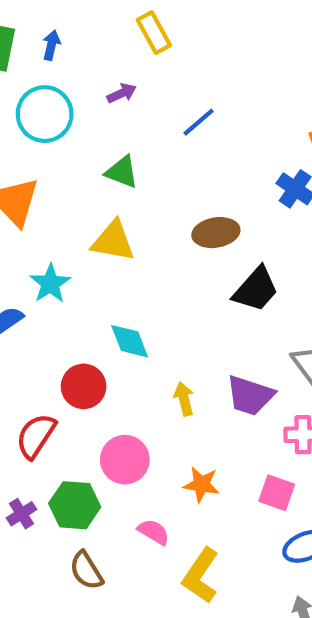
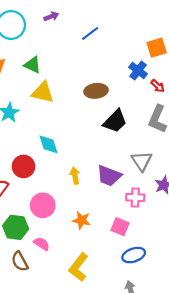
green triangle: (122, 172) -> (32, 65), moved
pink semicircle: (154, 532) -> (42, 244), moved

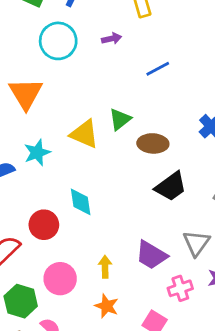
green triangle: (32, 65) -> (120, 119), moved, turned 48
yellow arrow: (75, 176) -> (105, 267), moved
pink cross: (135, 197) -> (180, 288), turned -30

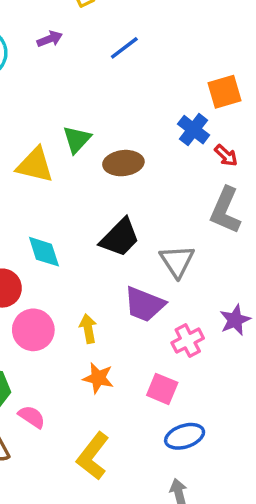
blue line: (158, 69) -> (124, 48), moved
black trapezoid: (171, 186) -> (120, 238), moved
gray triangle: (196, 243) -> (177, 261), moved
pink circle: (60, 279) -> (33, 330), moved

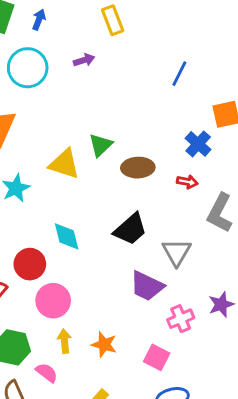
blue line: (124, 48) -> (179, 74), moved, turned -30
red arrow: (226, 155) -> (187, 182), moved, turned -36
yellow arrow: (88, 329) -> (64, 341), moved

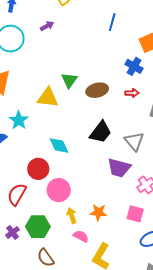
pink semicircle: (47, 373) -> (81, 236), moved

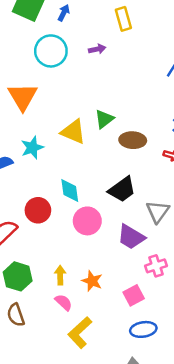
pink circle: (59, 190) -> (87, 221), moved
pink square: (135, 214) -> (134, 295), turned 30

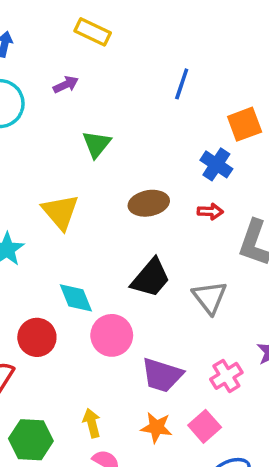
yellow rectangle: (123, 19) -> (93, 32), turned -35
green triangle: (104, 119) -> (97, 144), moved
yellow triangle: (73, 132) -> (60, 212), turned 40
purple trapezoid: (131, 237) -> (162, 375), moved
orange star: (92, 281) -> (156, 427), moved

